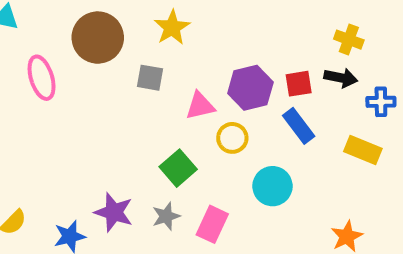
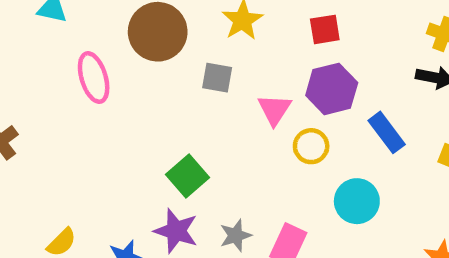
red square: (299, 84) -> (325, 29), moved
pink triangle: (200, 106) -> (274, 110), turned -44
green square: (178, 168) -> (187, 176), moved

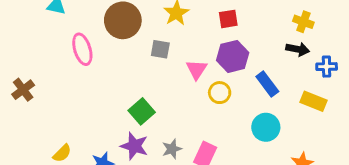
cyan circle: (357, 201) -> (266, 127), moved

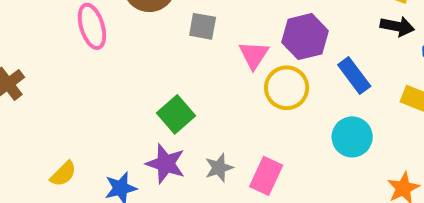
yellow circle: (220, 93) -> (287, 88), size x1.4

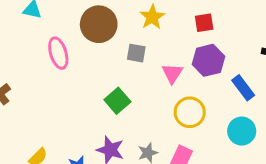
yellow circle: (287, 88) -> (190, 112), moved
green square: (176, 114) -> (117, 101), moved

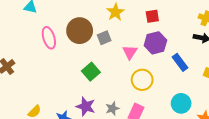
brown circle: (99, 24) -> (80, 31), moved
gray square: (136, 53) -> (104, 38), turned -32
cyan circle: (242, 131) -> (181, 103), moved

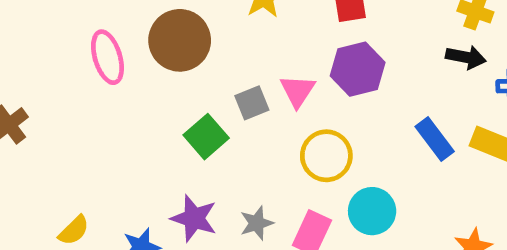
gray square: (104, 38) -> (252, 103), moved
blue rectangle: (180, 62) -> (435, 139), moved
cyan circle: (181, 103) -> (372, 211), moved

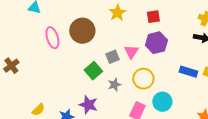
blue rectangle: (435, 139) -> (188, 72), turned -36
gray star: (257, 223) -> (114, 85), moved

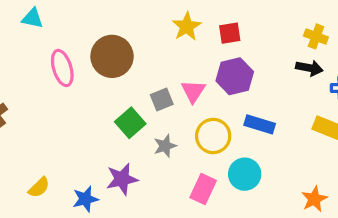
yellow star: (117, 13) -> (187, 27), moved
blue rectangle: (188, 72) -> (260, 124), moved
purple star: (88, 105) -> (122, 179), turned -30

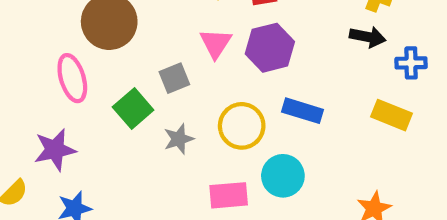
pink ellipse: (62, 68) -> (72, 78), moved
pink triangle: (193, 91) -> (216, 43), moved
purple star: (122, 179) -> (55, 150), moved
pink rectangle: (203, 189) -> (229, 195), turned 60

